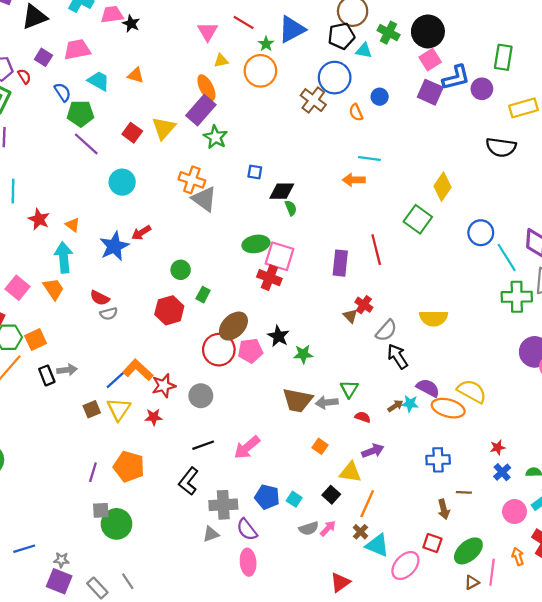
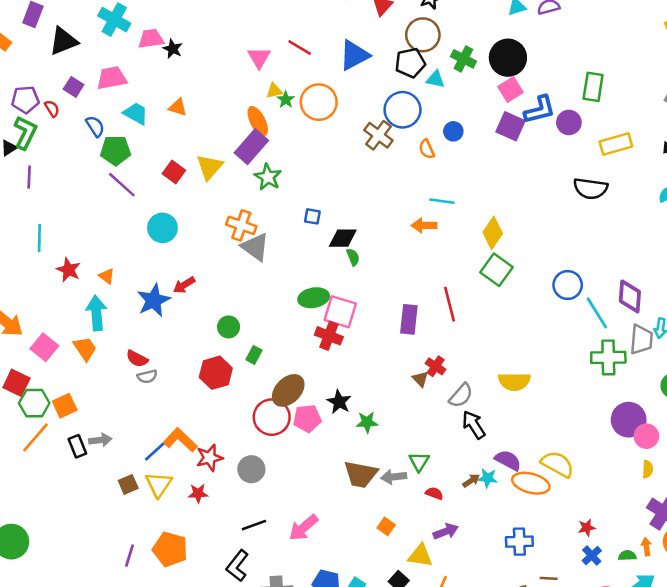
green star: (266, 44) -> (286, 100), moved
yellow diamond: (443, 187) -> (493, 233), moved

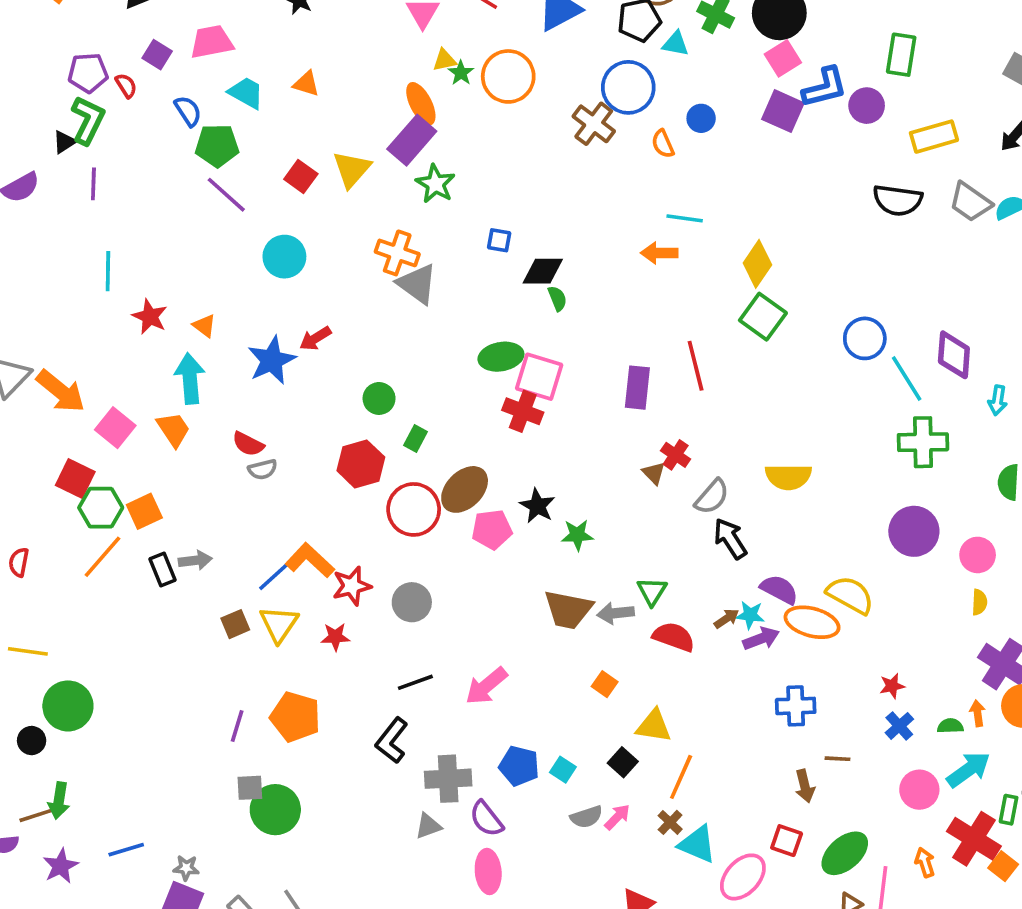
gray trapezoid: (641, 340) -> (970, 202), moved, turned 120
red circle: (272, 417) -> (414, 509), moved
purple circle: (629, 420) -> (914, 531), moved
red semicircle: (434, 493) -> (674, 637), size x1.6
purple arrow: (446, 531) -> (761, 639), moved

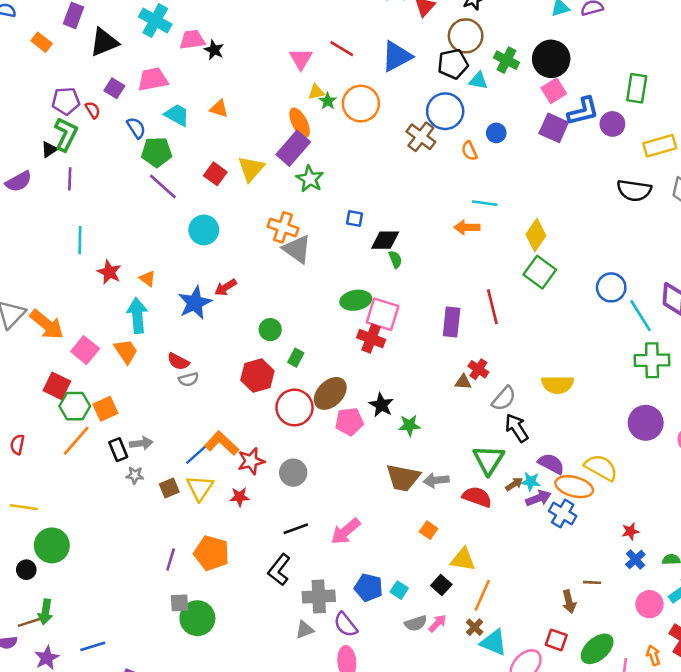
brown triangle: (654, 473) -> (463, 382), turned -42
green triangle: (652, 591) -> (489, 460), moved, size x1.5
blue cross: (796, 706) -> (563, 513), moved, turned 32
gray star: (186, 868) -> (135, 475), moved

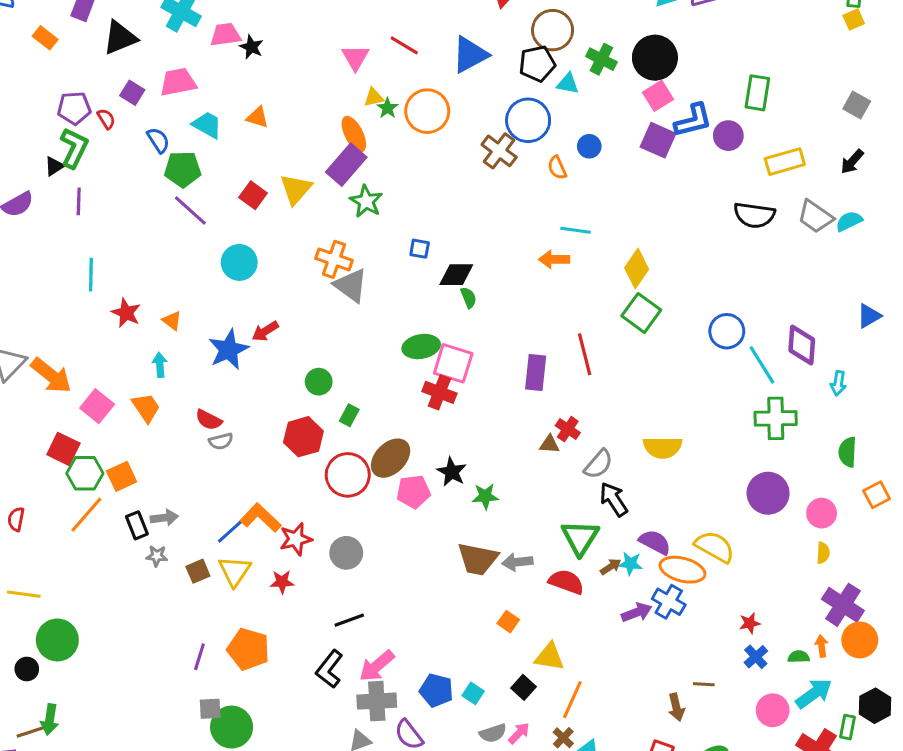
cyan arrow: (137, 316) -> (160, 365), size x0.6
purple arrow: (538, 498) -> (637, 612), moved
pink arrow: (346, 531) -> (377, 666), moved

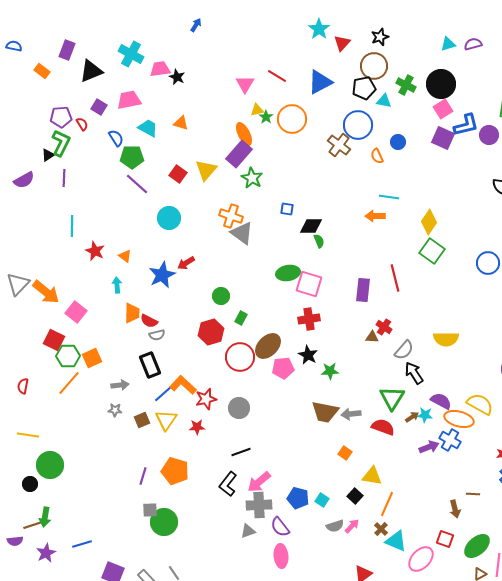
red cross: (439, 392) -> (309, 319), moved, turned -30
orange trapezoid: (146, 408) -> (132, 313), moved, turned 35
black rectangle: (137, 525) -> (150, 365), moved, size x1.4

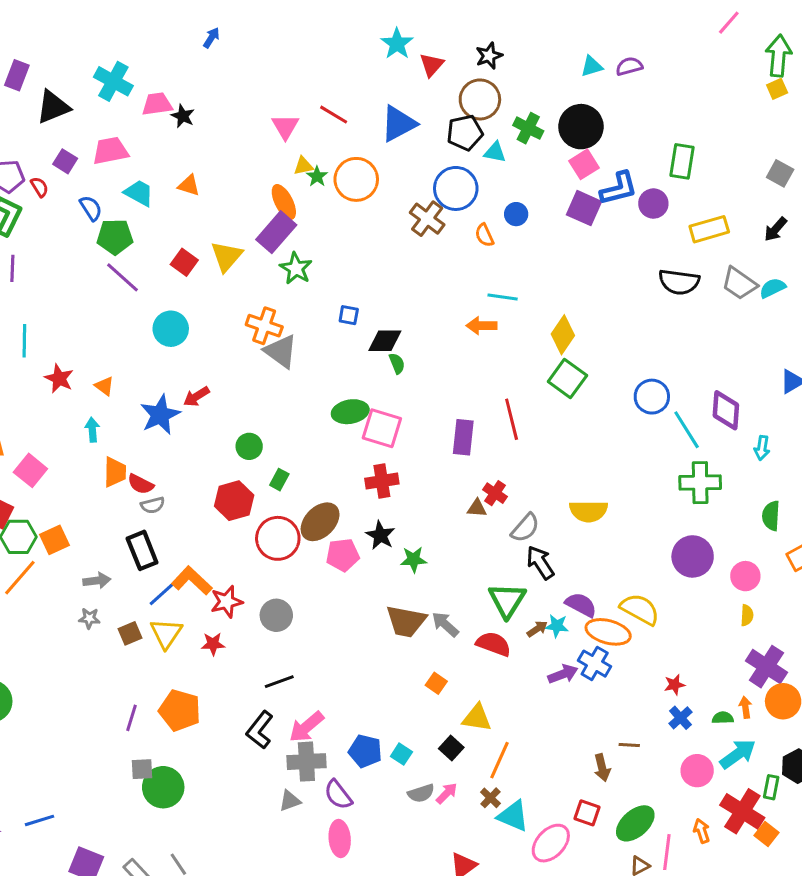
gray arrow: (351, 414) -> (445, 624), turned 48

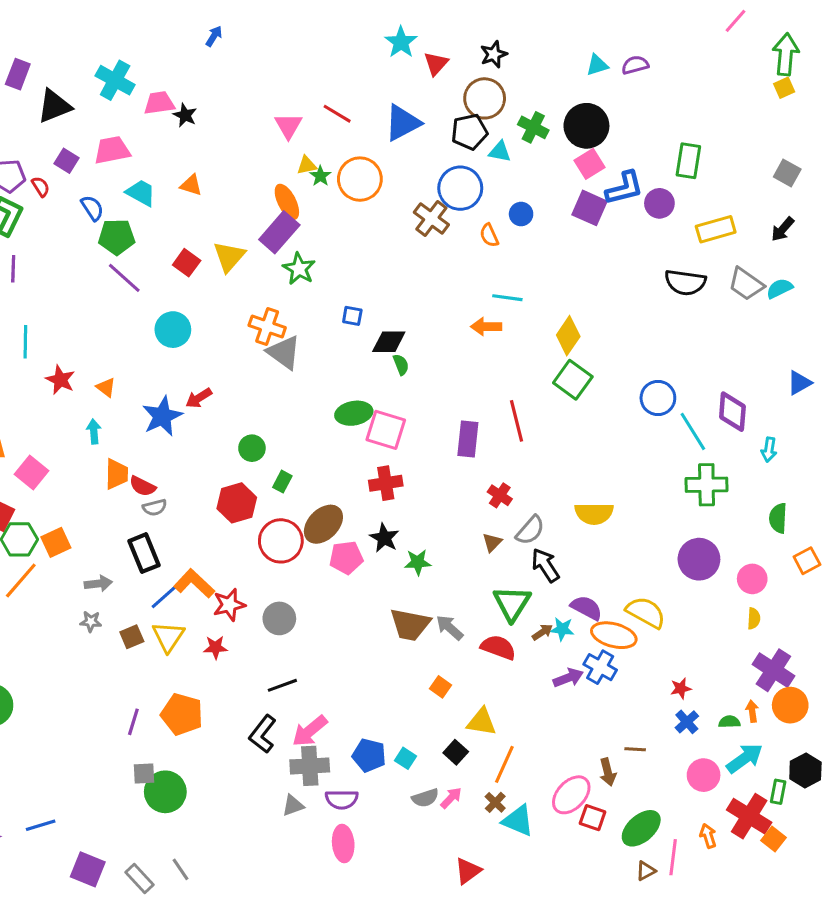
brown triangle: (477, 508) -> (492, 542), moved, turned -50
purple semicircle: (338, 795) -> (342, 799), turned -52
pink ellipse: (551, 843) -> (571, 795), moved

